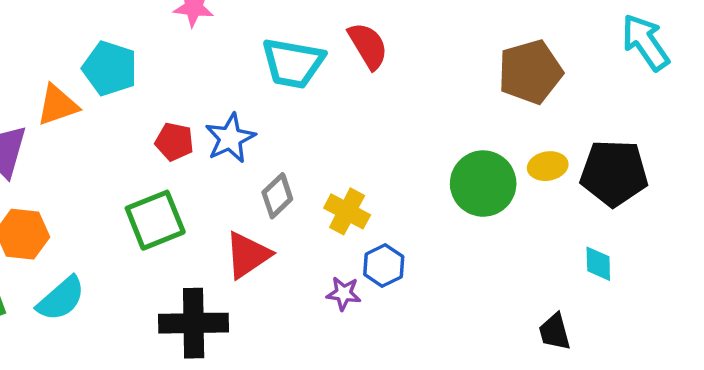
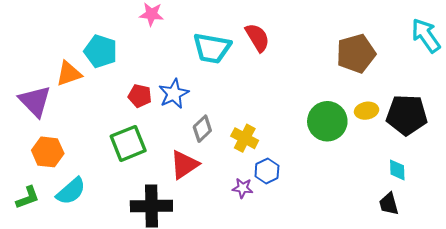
black trapezoid: (555, 332) -> (389, 204), moved

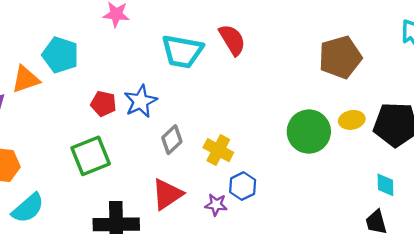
red triangle: (184, 165) -> (167, 194), moved

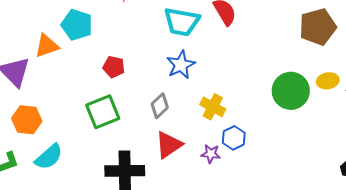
blue star: (141, 101) -> (181, 65), moved
gray diamond: (172, 140) -> (160, 106), moved

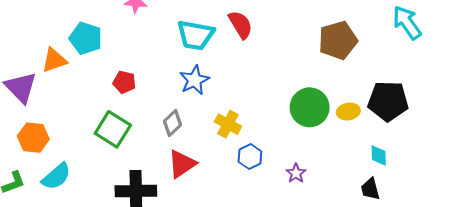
yellow ellipse: (328, 81) -> (348, 112), moved
green square: (103, 112) -> (113, 129), turned -36
purple star: (211, 154) -> (296, 173), moved, turned 30

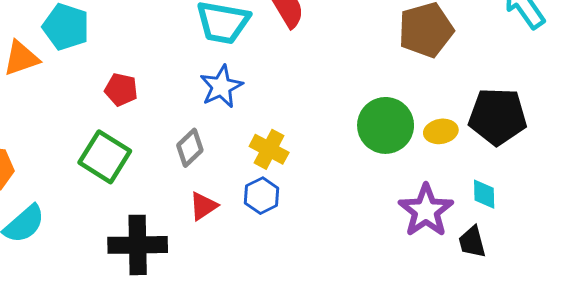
blue hexagon: (250, 157) -> (262, 196), moved
red triangle: (182, 164) -> (203, 206), size x0.7
purple star: (296, 173) -> (426, 211), moved, size x1.8

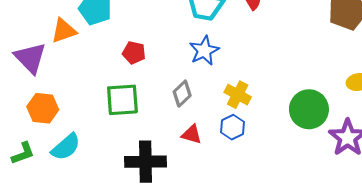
green circle: (386, 125) -> (309, 109), moved
green square: (105, 157) -> (122, 100), turned -36
red triangle: (203, 206) -> (192, 134), turned 50

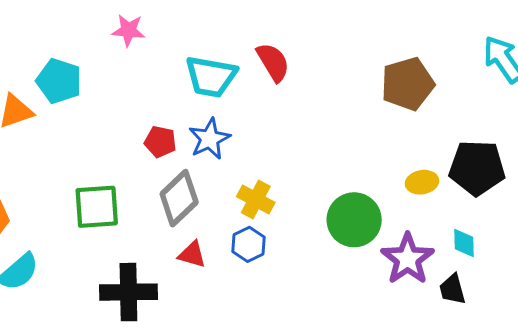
red pentagon: (134, 53) -> (160, 142), moved
gray diamond: (182, 94) -> (179, 198), size x1.5

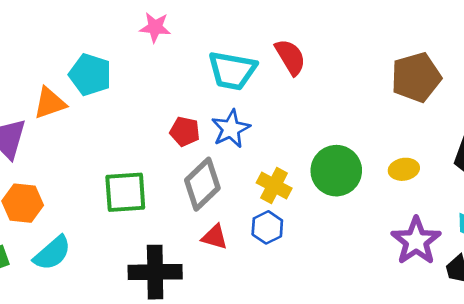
yellow ellipse: (422, 182) -> (404, 169), moved
green circle: (354, 220) -> (336, 171), moved

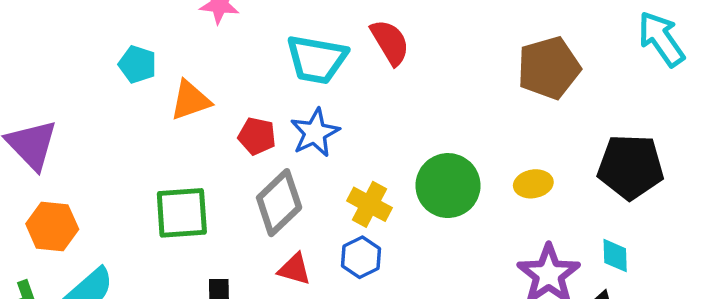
cyan pentagon: (90, 75) -> (137, 64), size x0.7
orange triangle: (50, 103) -> (190, 100), moved

